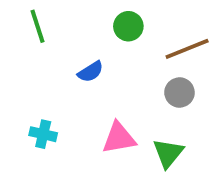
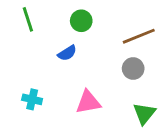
green circle: (128, 26) -> (81, 21), moved
green triangle: (168, 153) -> (144, 113), moved

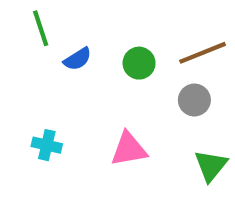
green circle: (81, 21) -> (139, 63), moved
blue semicircle: (67, 53) -> (78, 59), moved

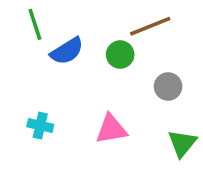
brown line: (203, 53) -> (150, 26), moved
blue semicircle: (78, 59) -> (67, 51), size x1.4

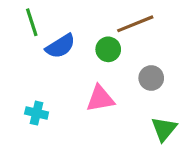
pink triangle: (111, 129) -> (100, 99), moved

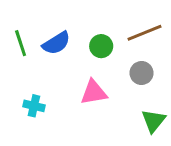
green line: (32, 22) -> (21, 43), moved
brown line: (135, 24) -> (144, 33), moved

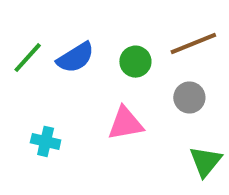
green line: (21, 43) -> (28, 58), turned 60

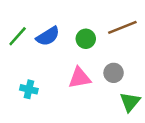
gray circle: (189, 98) -> (114, 73), moved

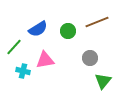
green line: (18, 36) -> (14, 47), moved
pink triangle: (79, 78) -> (45, 60), moved

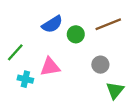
blue semicircle: (38, 29) -> (52, 24), moved

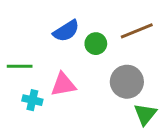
green line: (15, 52) -> (20, 66), turned 48
gray circle: (100, 65) -> (127, 82), size x1.5

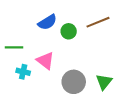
gray circle: (127, 82) -> (74, 82), moved
pink triangle: (63, 85) -> (45, 61), turned 48

